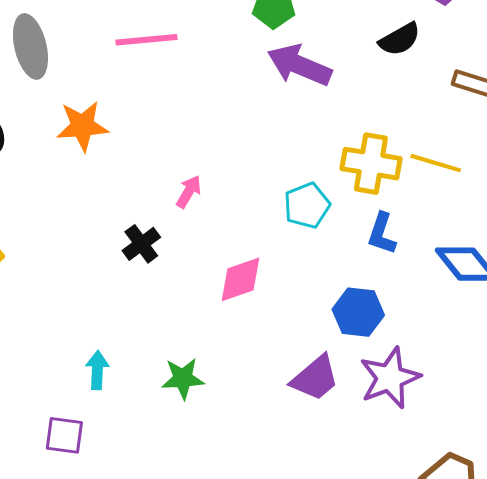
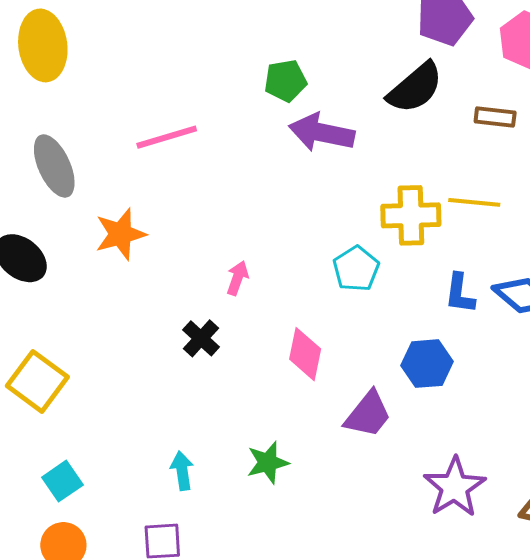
black semicircle: (400, 39) -> (415, 88), size x1.4
blue L-shape: (382, 234) -> (460, 293), moved
pink diamond: (241, 279) -> (305, 354), turned -48
purple trapezoid: (315, 378) -> (368, 414), moved
purple star: (390, 378) -> (455, 487), moved

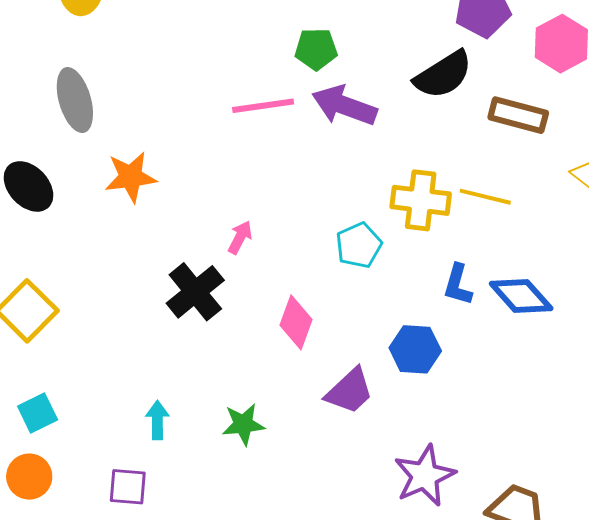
brown rectangle: (495, 117) -> (518, 115), size x1.4
pink line: (167, 137) -> (263, 106), moved
black cross: (201, 338) -> (195, 292), size x1.5

